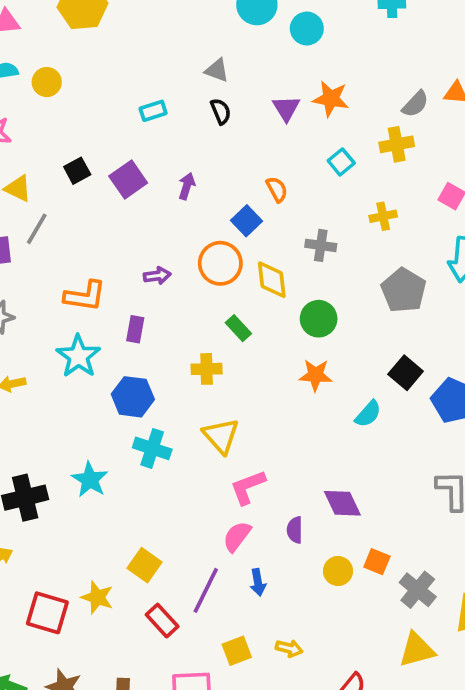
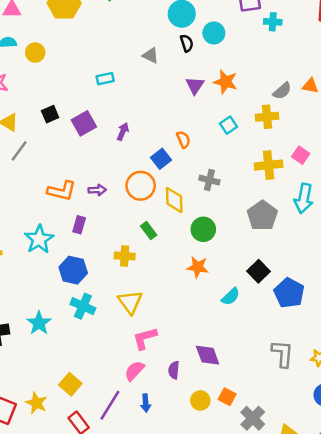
black semicircle: (221, 111) -> (187, 43), moved
yellow cross: (383, 216) -> (269, 165), moved, size x1.5
orange L-shape: (85, 296) -> (62, 191), moved

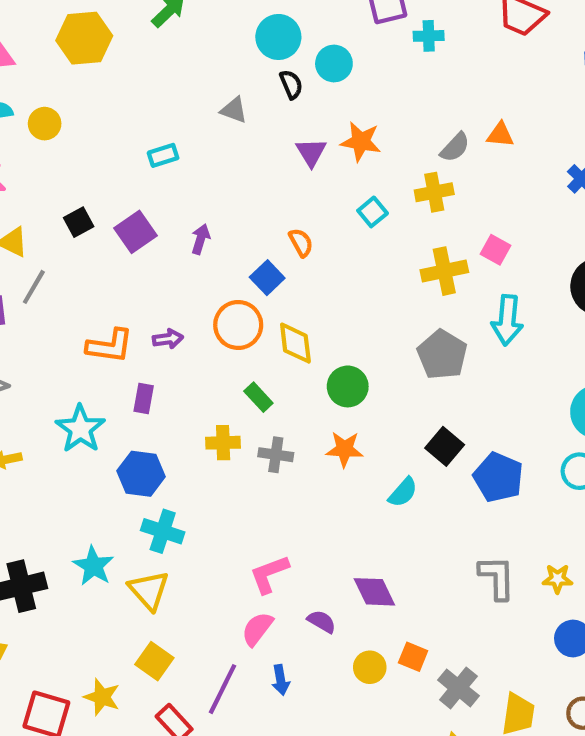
gray cross: (209, 180) -> (276, 455), moved
yellow triangle: (130, 302) -> (149, 590), moved
purple semicircle: (174, 370) -> (322, 622), turned 120

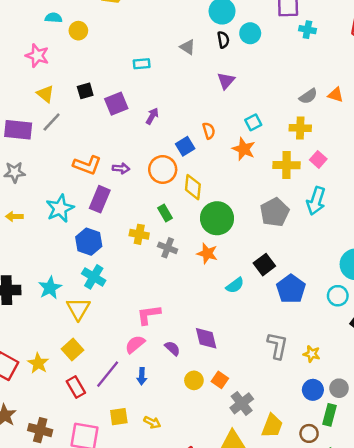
orange star: (361, 142) -> (244, 149), moved
yellow cross: (434, 192) -> (300, 128), moved
green circle: (348, 386) -> (217, 218), size x1.4
purple rectangle: (144, 399) -> (100, 199), size x1.5

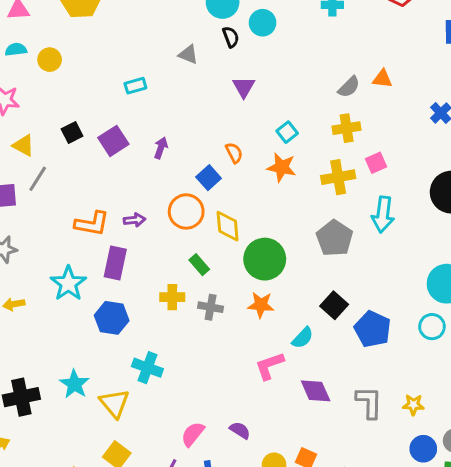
pink square: (318, 159) -> (376, 163), turned 35
cyan cross: (94, 277) -> (147, 368), moved
pink L-shape: (149, 315) -> (269, 366), moved
purple diamond: (206, 338) -> (316, 391), moved

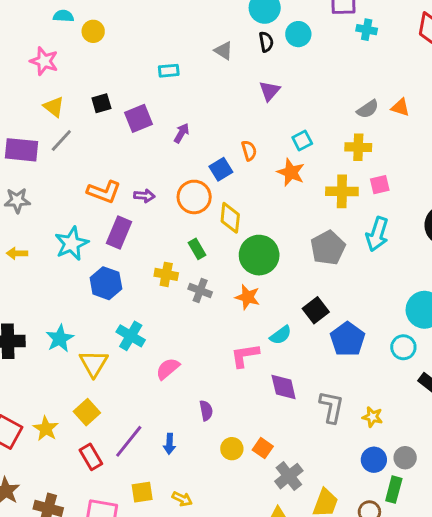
purple semicircle: (240, 430) -> (206, 410), turned 36
pink semicircle: (193, 434) -> (168, 369), moved

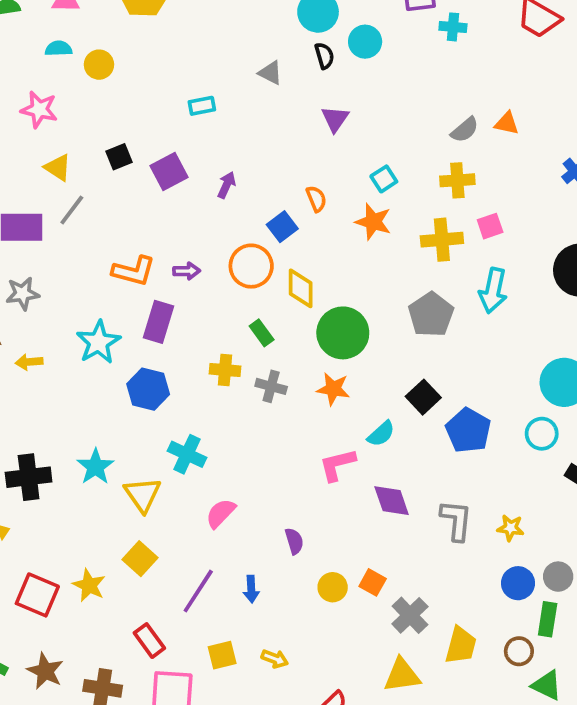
pink semicircle: (168, 369) -> (221, 513), moved
red rectangle: (91, 457) -> (149, 641), moved

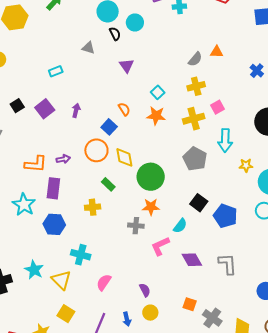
gray cross: (271, 386) -> (136, 226), moved
yellow star: (511, 528) -> (246, 165), moved
yellow circle: (333, 587) -> (150, 313), moved

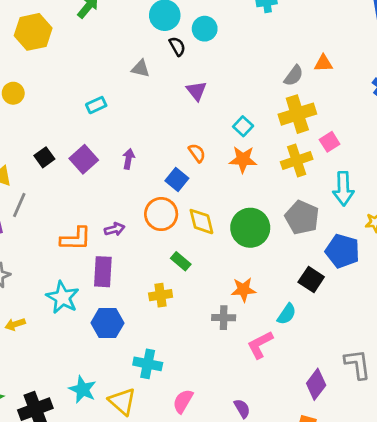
yellow cross: (196, 86) -> (297, 114), size x1.4
green circle: (151, 177) -> (250, 228), moved
blue pentagon: (225, 216) -> (342, 251), moved
purple diamond: (192, 260) -> (316, 384), moved, turned 70

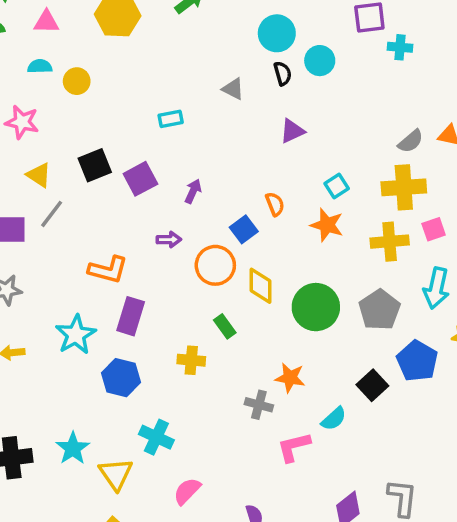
purple triangle: (196, 91) -> (292, 131), turned 30
black square: (44, 157) -> (95, 165), size x1.4
purple arrow: (115, 229) -> (169, 240), moved

